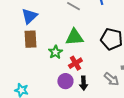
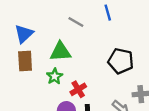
green triangle: (74, 37) -> (60, 52), moved

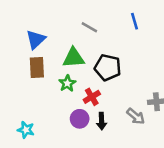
blue line: (108, 13) -> (135, 21), moved
black pentagon: (121, 61) -> (108, 68), moved

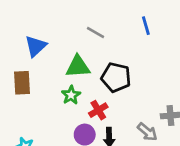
brown rectangle: (37, 68) -> (22, 83), moved

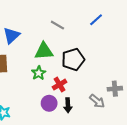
blue line: (146, 26) -> (96, 20), turned 64
black pentagon: (116, 77) -> (73, 59), turned -30

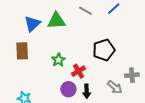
gray line: (57, 25) -> (86, 11), moved
green triangle: (44, 51) -> (56, 21), moved
black pentagon: (73, 59) -> (104, 50), moved

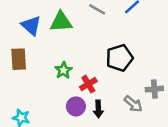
blue triangle: (32, 24) -> (31, 26), turned -36

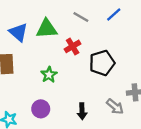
red cross: (88, 84) -> (73, 46), moved
purple circle: (76, 106) -> (41, 109), moved

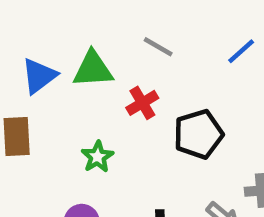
blue line: (114, 15) -> (241, 51), moved
blue triangle: (18, 32) -> (39, 76), turned 42

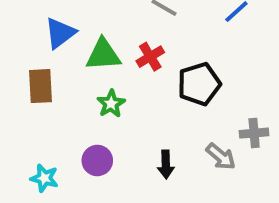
green triangle: (93, 69) -> (103, 55), moved

